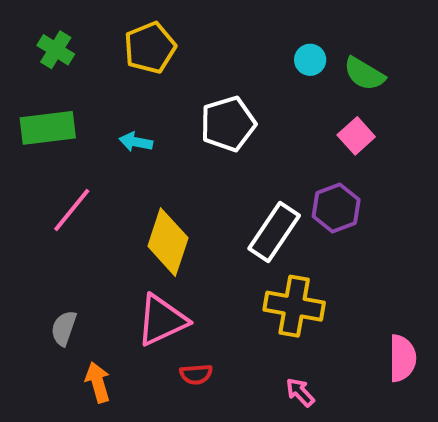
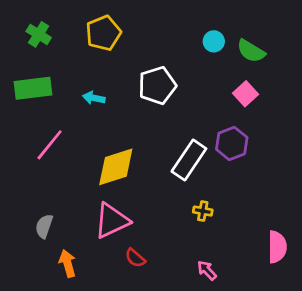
yellow diamond: (168, 242) -> (116, 167), turned 54
yellow cross: (294, 306) -> (203, 211), size x0.5
red semicircle: (196, 374) -> (135, 258), turned 45

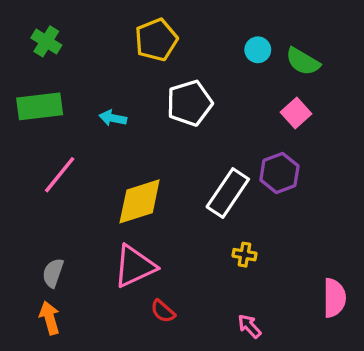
yellow pentagon: (103, 33) -> (156, 40), moved
orange arrow: (68, 263) -> (50, 318), moved

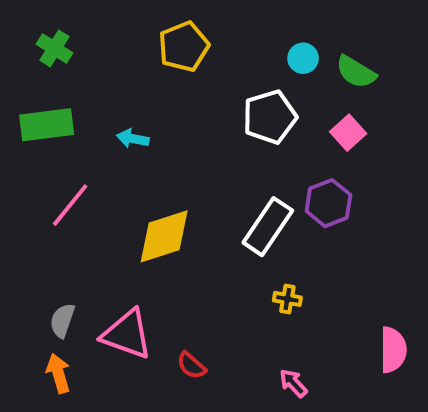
white pentagon: (189, 103) -> (270, 117), moved
pink triangle: (135, 266) -> (127, 334), moved, turned 45

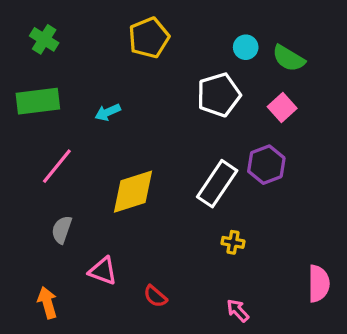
cyan arrow: (133, 138) -> (108, 112), turned -35
gray semicircle: (62, 320) -> (62, 230), moved
pink triangle: (127, 334) -> (103, 271), size x0.7

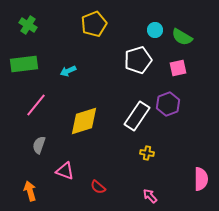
pink square: (282, 108) -> (178, 68), turned 30

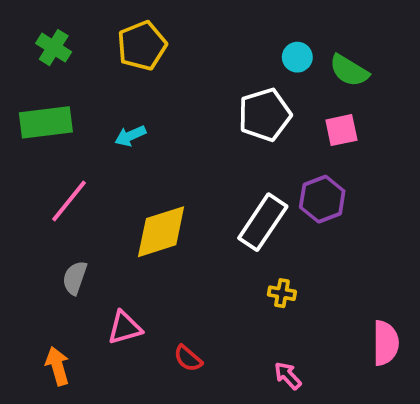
yellow pentagon: (94, 24) -> (142, 46), moved
pink triangle: (65, 171) -> (125, 328), turned -36

